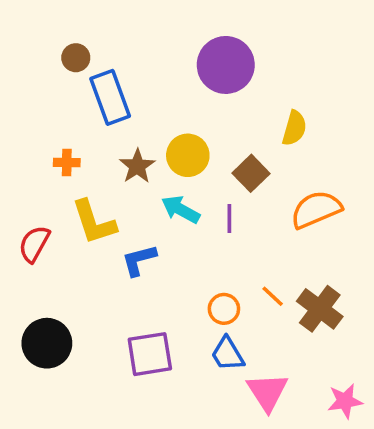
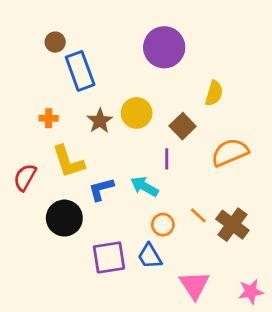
cyan arrow: (181, 209) -> (144, 187), moved
black circle: (47, 343) -> (64, 218), moved
blue trapezoid: (228, 354) -> (150, 256), moved

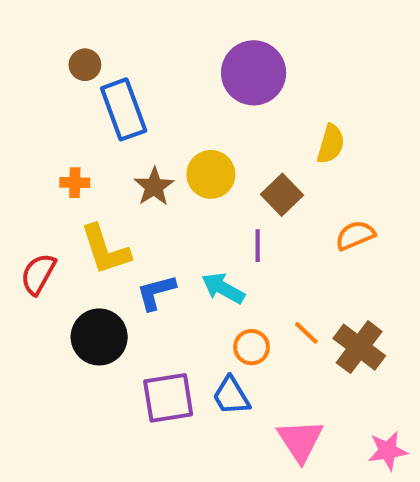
orange semicircle: (230, 152) -> (355, 235), size x0.7

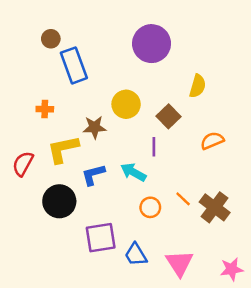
brown star: (154, 187) -> (94, 127), moved, turned 30
yellow L-shape: (105, 250) -> (63, 149), turned 96
blue trapezoid: (231, 396) -> (136, 255), moved

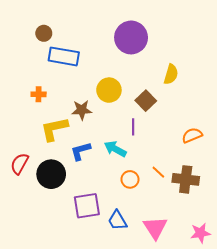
blue rectangle: (74, 65) -> (64, 56), turned -60
orange semicircle: (212, 141) -> (192, 135), moved
red semicircle: (23, 164) -> (20, 164), moved
brown cross: (215, 207) -> (186, 179), turned -30

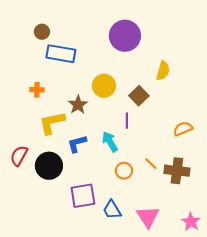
brown star: (82, 110) -> (78, 105), turned -30
cyan arrow: (115, 149) -> (110, 142), turned 30
pink star: (200, 233) -> (191, 222), turned -30

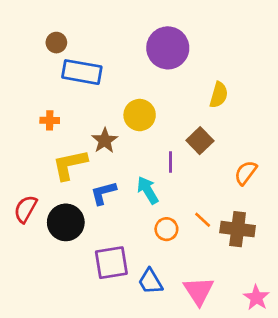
brown square: (139, 96) -> (200, 141), moved
orange semicircle: (183, 129) -> (246, 173), turned -30

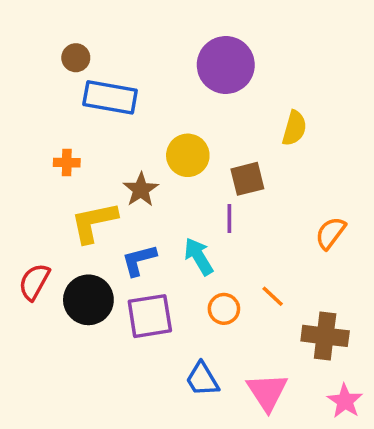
brown square: (200, 141) -> (247, 179), moved, turned 30
brown cross: (238, 229) -> (325, 336), moved
purple square: (111, 263) -> (150, 316), moved

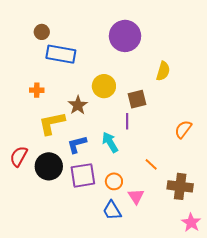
orange circle: (224, 309) -> (114, 181), moved
pink triangle: (267, 392) -> (136, 196), moved, size x0.7

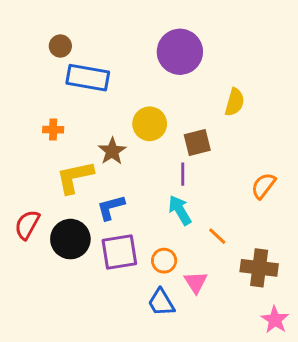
cyan arrow: (110, 142) -> (180, 210), moved

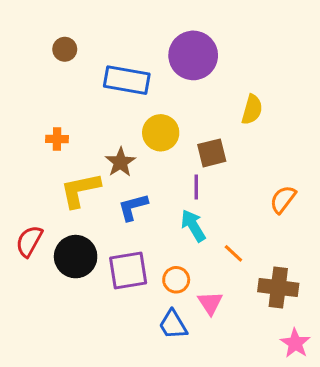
blue rectangle: (88, 78) -> (127, 80), moved
blue L-shape: (111, 207) -> (133, 207), moved

